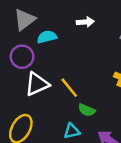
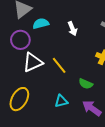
white arrow: (85, 22) -> (72, 29), moved, turned 72
green semicircle: (87, 110) -> (86, 84), moved

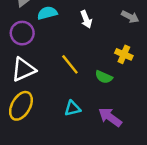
white triangle: (33, 62) -> (23, 69), moved
green semicircle: (86, 84) -> (104, 77), moved

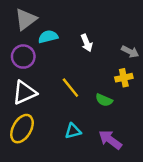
gray arrow: (130, 17) -> (130, 52), moved
yellow cross: (124, 54) -> (124, 78), turned -35

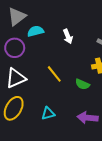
cyan triangle: (73, 131) -> (48, 113), moved
purple arrow: (110, 140) -> (88, 118), turned -30

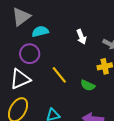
white arrow: (68, 36) -> (81, 37), moved
purple circle: (15, 48) -> (30, 54), moved

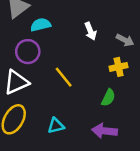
green semicircle: (88, 85) -> (108, 98), moved, turned -88

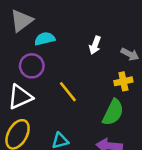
white arrow: (90, 31) -> (95, 45), turned 42
green semicircle: (108, 98) -> (113, 112), size x1.5

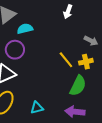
white arrow: (95, 45) -> (68, 12), moved
yellow line: (68, 92) -> (66, 60), moved

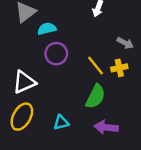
purple circle: (15, 50) -> (56, 54), moved
green semicircle: (78, 86) -> (96, 96), moved

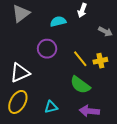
cyan semicircle: (47, 29) -> (58, 21), moved
gray arrow: (125, 43) -> (105, 32), moved
green semicircle: (96, 96) -> (80, 85), turned 100

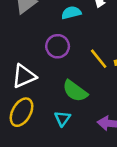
green semicircle: (80, 85) -> (75, 91), moved
cyan triangle: (51, 107) -> (63, 118), turned -40

